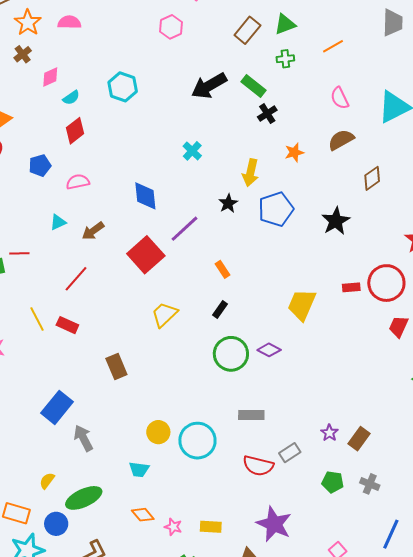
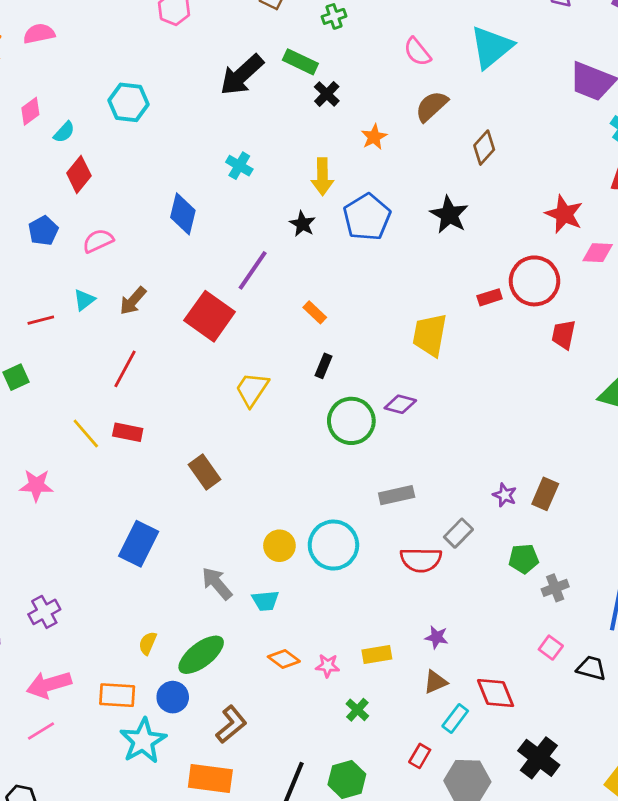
blue diamond: (145, 196) -> (183, 214), moved, turned 32
red line: (19, 253) -> (41, 320), moved
gray arrow: (83, 438) -> (217, 583), moved
gray cross: (370, 484) -> (555, 588), moved, turned -30
purple star: (274, 524) -> (437, 637), moved, size x0.5

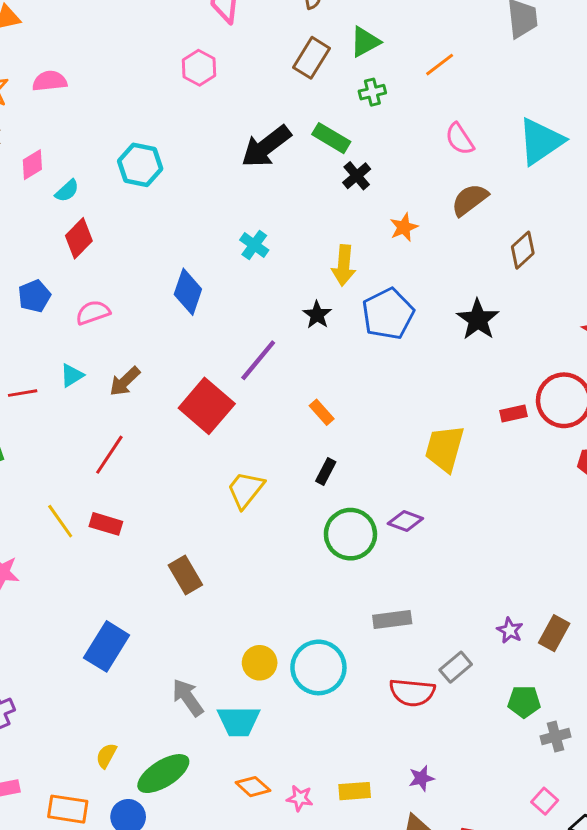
cyan trapezoid: (265, 601) -> (239, 721), size x1.4
purple star: (437, 637) -> (421, 778), turned -30

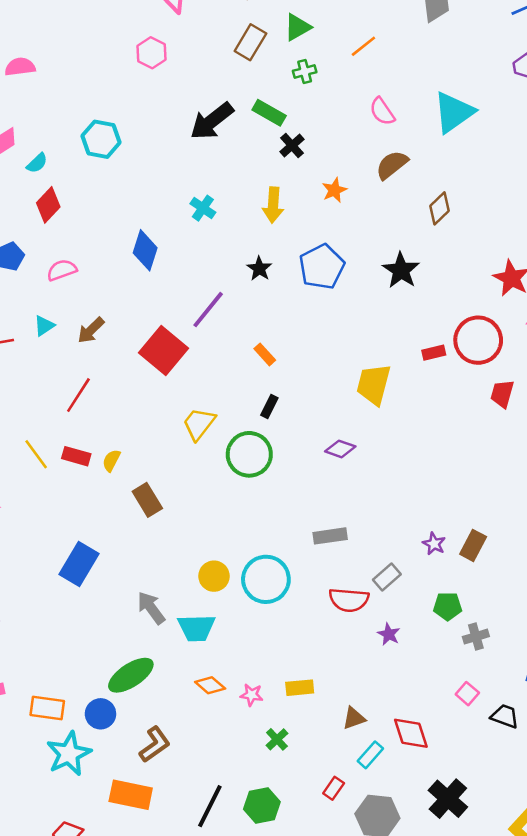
yellow arrow: (344, 265) -> (273, 205), moved
green circle: (350, 534) -> (249, 454), moved
yellow semicircle: (106, 756) -> (111, 460), moved
purple star: (421, 778) -> (389, 634), moved, turned -30

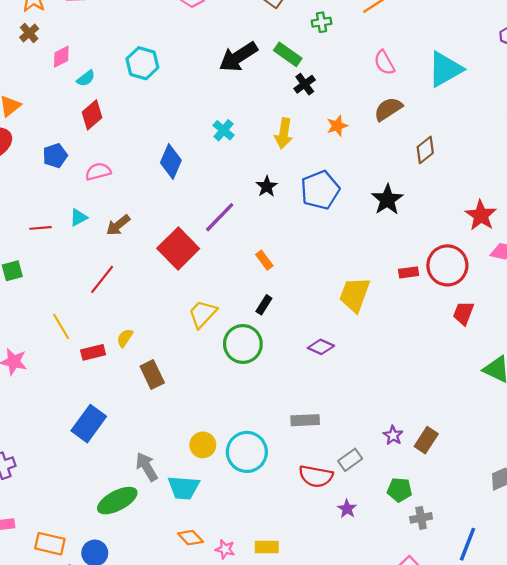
red rectangle: (76, 456) -> (93, 352), moved, turned -35
green ellipse: (131, 675) -> (117, 501), moved

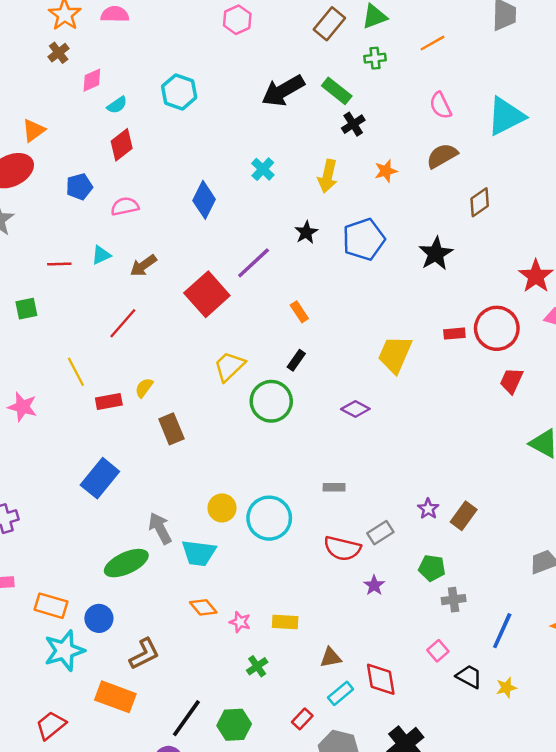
gray rectangle: (305, 420) -> (334, 487), size x0.7

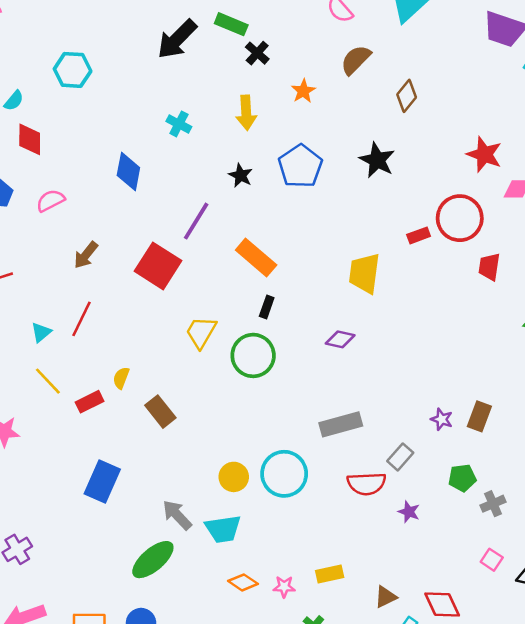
red diamond: (122, 145) -> (30, 139), turned -36
cyan triangle: (101, 255) -> (41, 332), moved
orange rectangle: (299, 312) -> (256, 257), size x1.8
gray rectangle: (334, 487) -> (341, 424), size x1.8

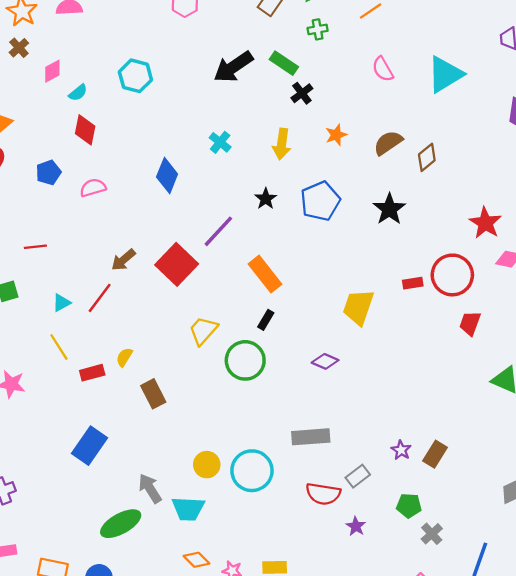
brown semicircle: (356, 60) -> (388, 143), moved
brown arrow: (86, 255) -> (123, 260), moved
gray cross: (493, 504) -> (432, 534), turned -30

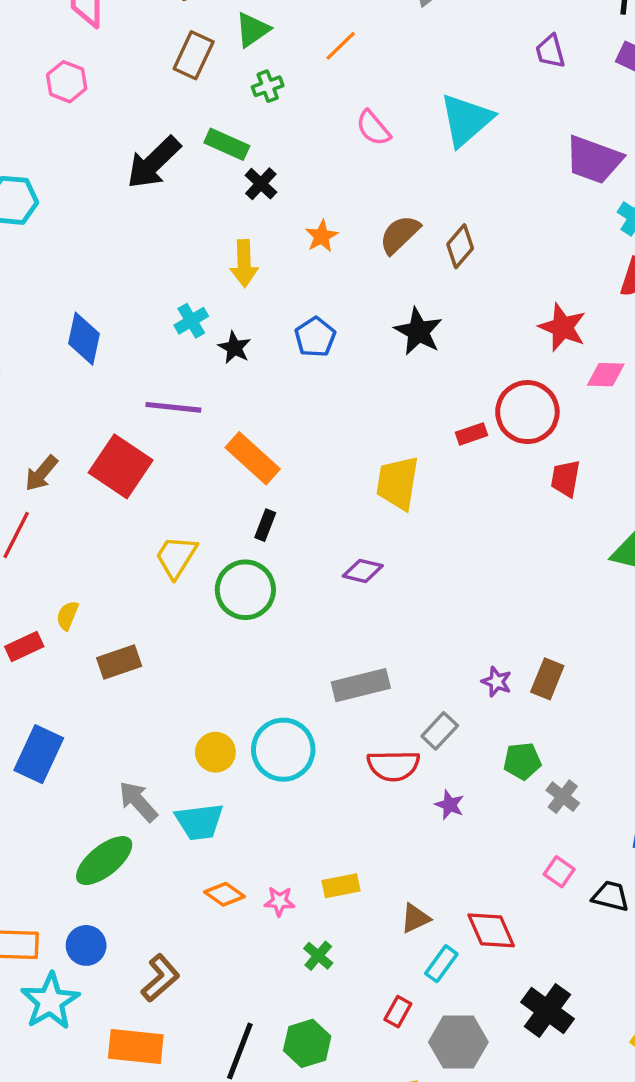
cyan cross: (220, 142) -> (191, 321), moved, turned 30
blue pentagon: (320, 201) -> (315, 337), size x0.7
purple line: (218, 231) -> (173, 407), turned 63
brown rectangle: (153, 394) -> (119, 662), turned -72

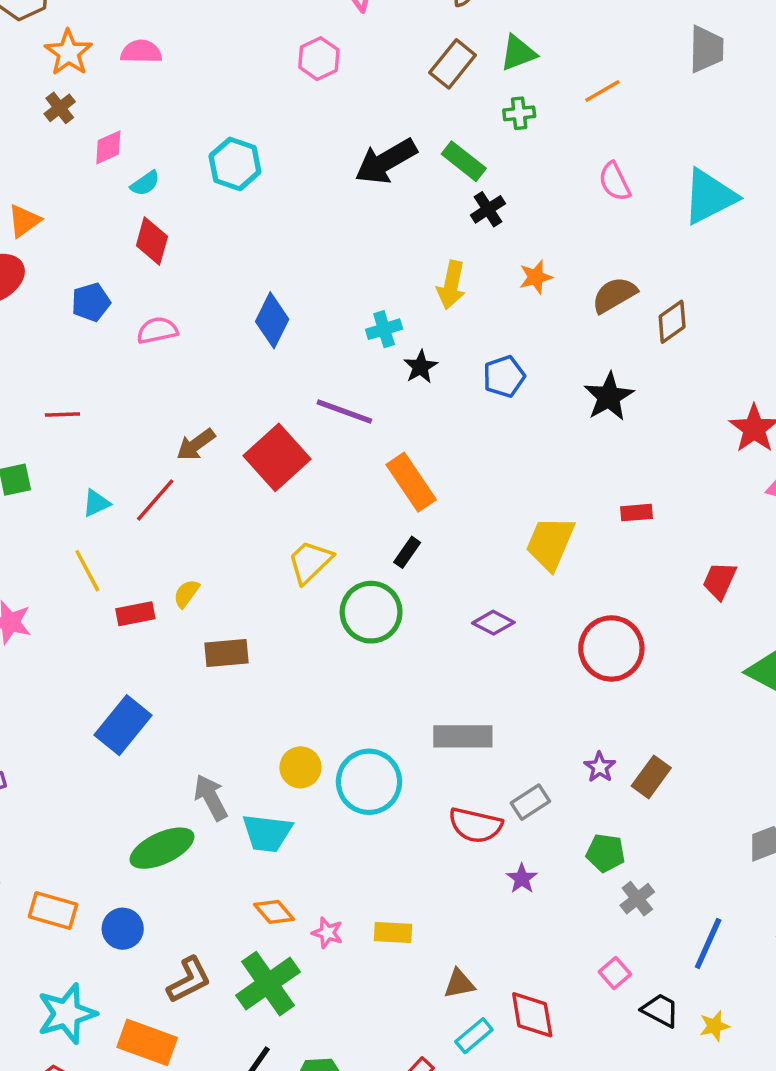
red circle: (527, 412) -> (611, 648), moved
green cross: (318, 956) -> (268, 984), moved, size x2.0
cyan star: (50, 1001) -> (67, 1014), moved

